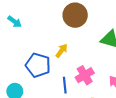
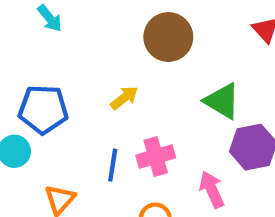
blue pentagon: (38, 65) -> (43, 109), moved, turned -30

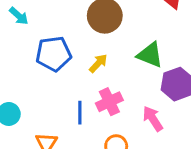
yellow arrow: (124, 98) -> (98, 63), moved
blue pentagon: (43, 109) -> (54, 54), moved

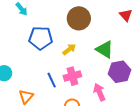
blue line: (80, 113) -> (52, 80), turned -35

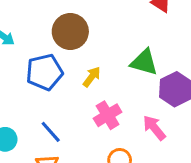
brown circle: (79, 18) -> (70, 32), moved
blue line: (52, 80) -> (51, 132), moved

